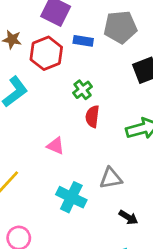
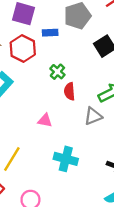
gray triangle: (111, 178) -> (93, 116), moved

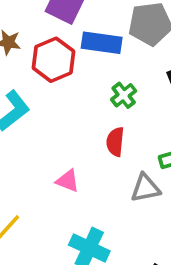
blue rectangle: (50, 33) -> (102, 43), size x1.5
green cross: (57, 72) -> (124, 95), moved

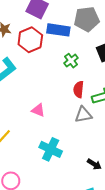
red semicircle: (115, 142) -> (79, 89), moved

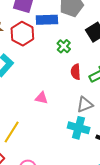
gray triangle: (83, 115) -> (85, 105), moved
cyan cross: (51, 149) -> (79, 128), moved

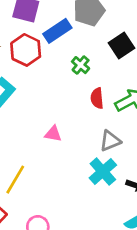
blue rectangle: (47, 20) -> (57, 31), turned -30
cyan cross: (79, 128) -> (103, 172), turned 35

